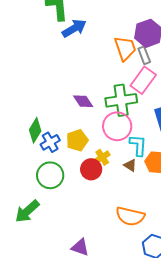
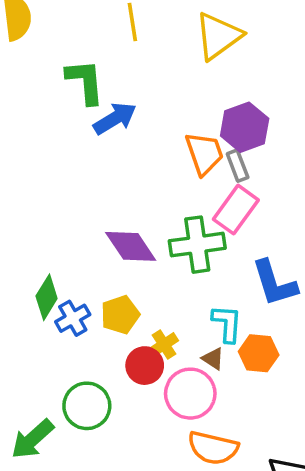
purple diamond: (83, 101) -> (131, 246), size x1.4
pink circle: (117, 126) -> (190, 394), moved
green circle: (50, 175) -> (87, 406), moved

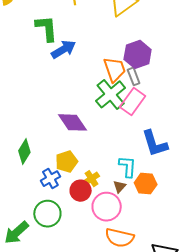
green cross: (197, 245) -> (111, 94), moved, turned -32
blue cross: (73, 318) -> (50, 179), moved
brown triangle: (213, 359) -> (120, 187), turned 40

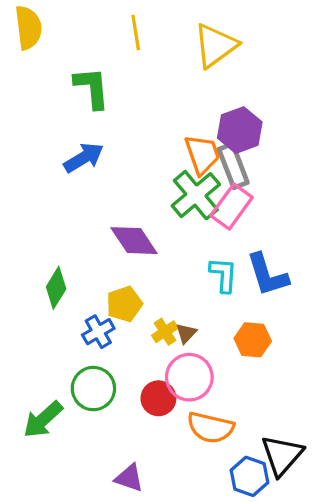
blue arrow: (63, 49) -> (84, 158), moved
gray rectangle: (134, 76) -> (233, 166), size x1.5
cyan L-shape: (128, 167) -> (223, 275), moved
brown triangle: (120, 187) -> (186, 333), moved
red circle: (81, 191) -> (158, 398), moved

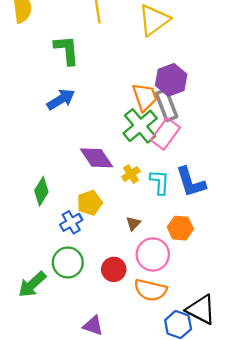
yellow cross: (165, 332) -> (131, 174), moved
pink circle: (189, 377) -> (153, 254), moved
black triangle: (282, 455) -> (201, 310), turned -44

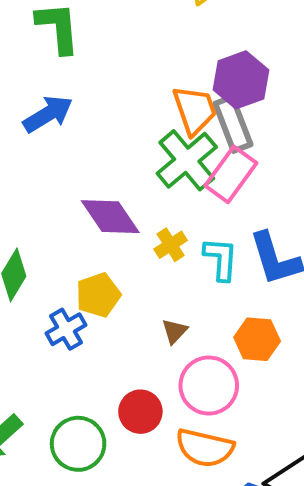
green circle: (68, 262) -> (78, 444), moved

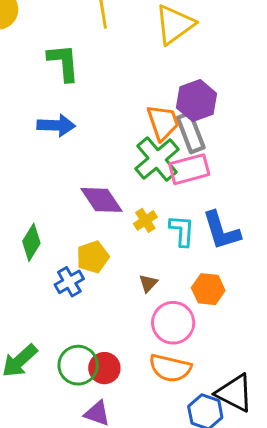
blue arrow: (48, 114) -> (56, 125), turned 33
pink rectangle: (231, 174) -> (189, 169), turned 39
red circle: (140, 412) -> (104, 368), moved

